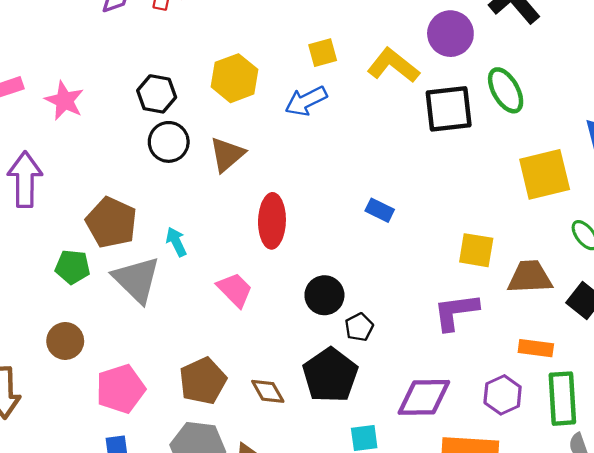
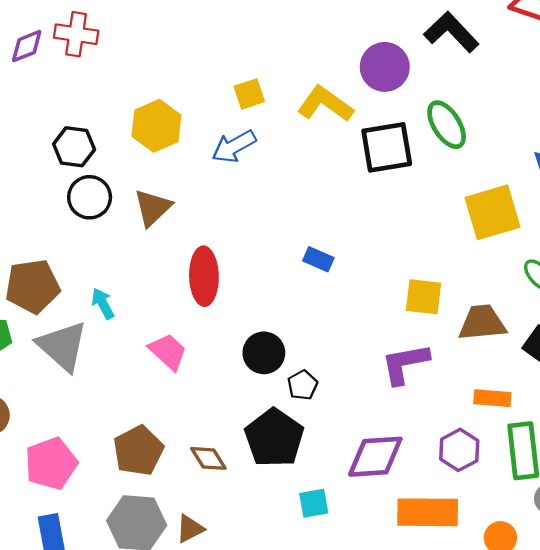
brown pentagon: (111, 222) -> (33, 286), turned -30

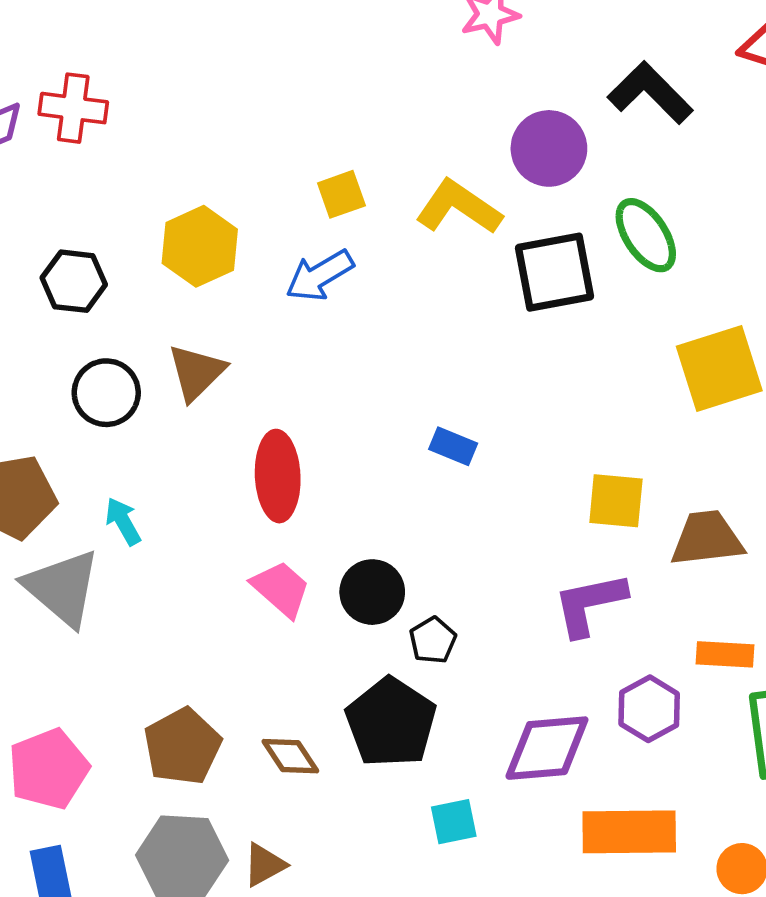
black circle: (90, 197) -> (106, 393), moved
pink trapezoid: (168, 352) -> (281, 589), moved
purple hexagon: (459, 450) -> (649, 709), moved

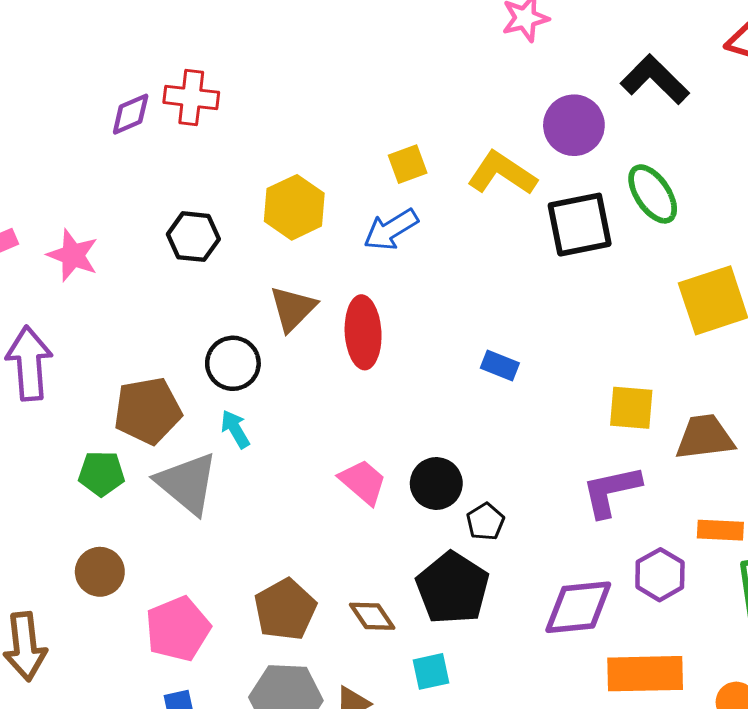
black circle: (106, 393) -> (233, 363), moved
red ellipse: (278, 476) -> (363, 332), moved
cyan square: (454, 822) -> (431, 671), moved

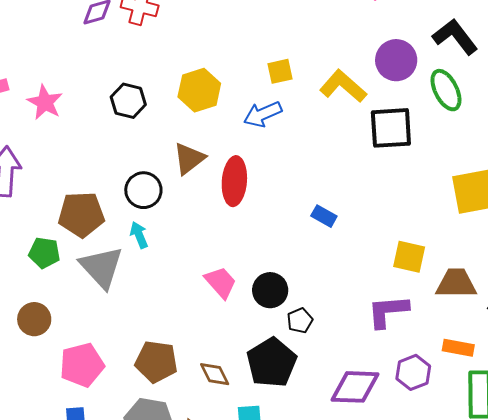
green ellipse: (653, 194) -> (446, 90), moved
brown pentagon: (285, 609) -> (156, 362), turned 30

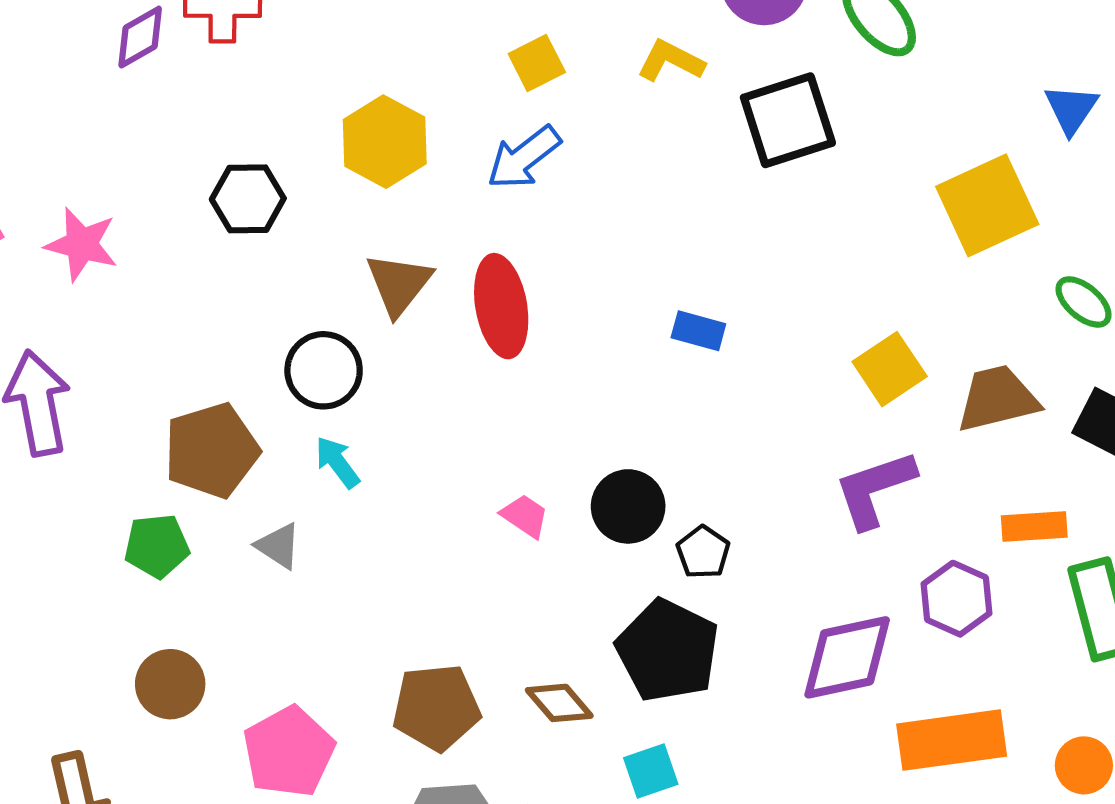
yellow L-shape: (343, 86) -> (671, 61), size x0.7
yellow square: (409, 257) -> (890, 369), turned -32
gray triangle: (101, 267) -> (278, 546), size x0.5
pink trapezoid: (221, 282) -> (525, 516), size x0.7

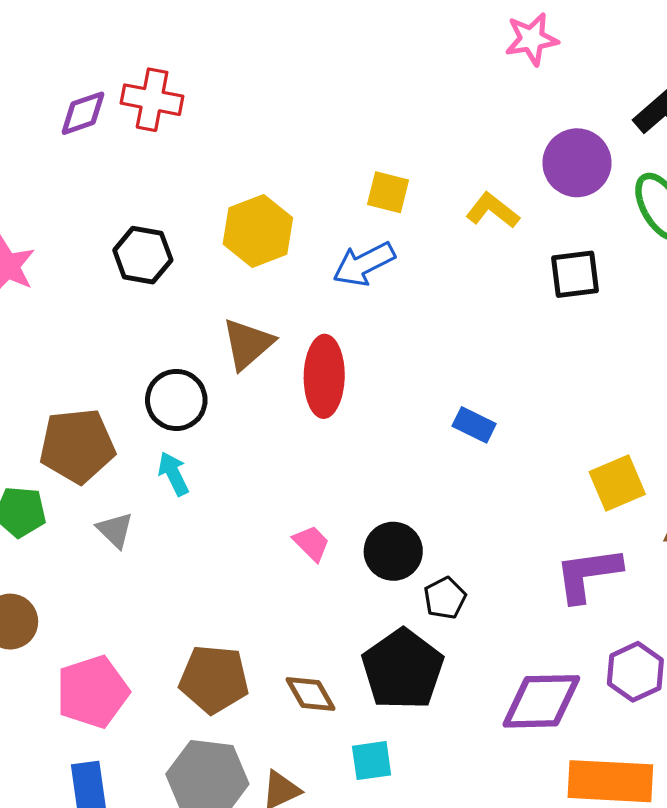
yellow square: (537, 63) -> (388, 192), turned 30
black square: (788, 120) -> (575, 274), size x0.7

